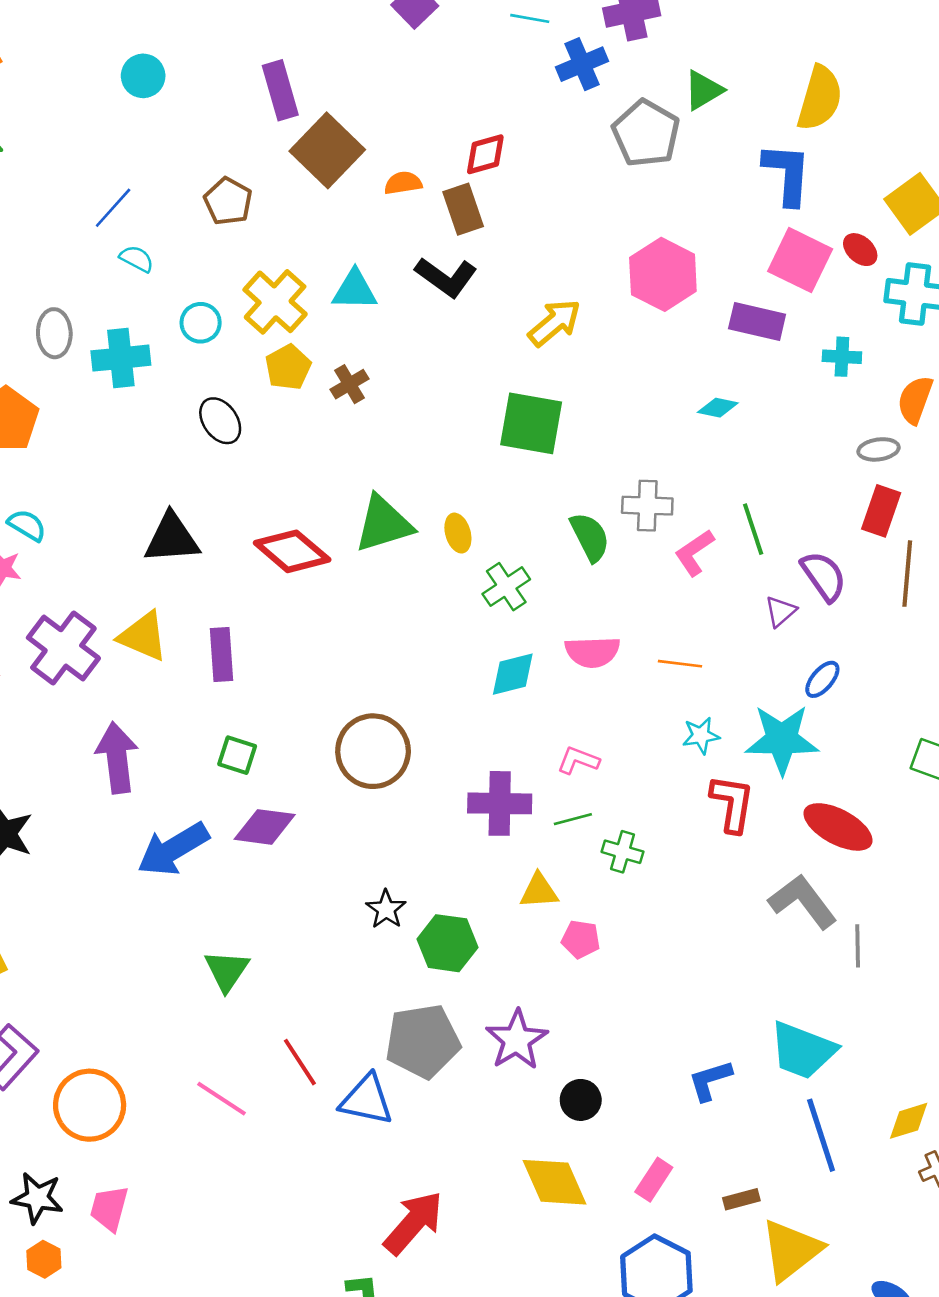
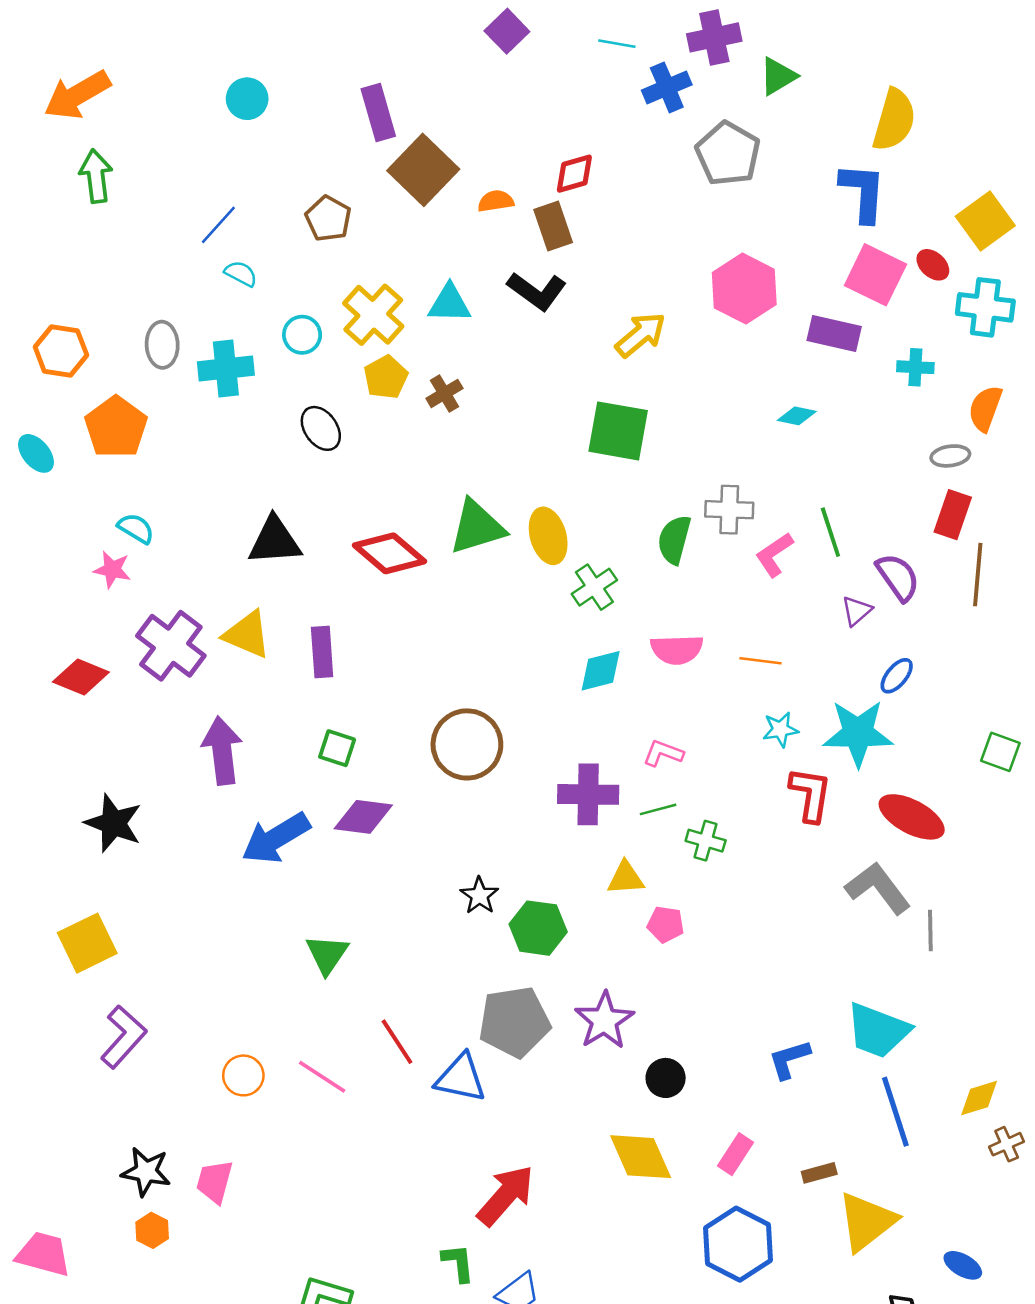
green triangle: (703, 90) -> (778, 76), moved
yellow ellipse: (458, 533) -> (548, 536), size x1.5
green semicircle: (590, 537) -> (674, 540), turned -138
orange circle: (90, 1105) -> (243, 1075), moved, size x0.6

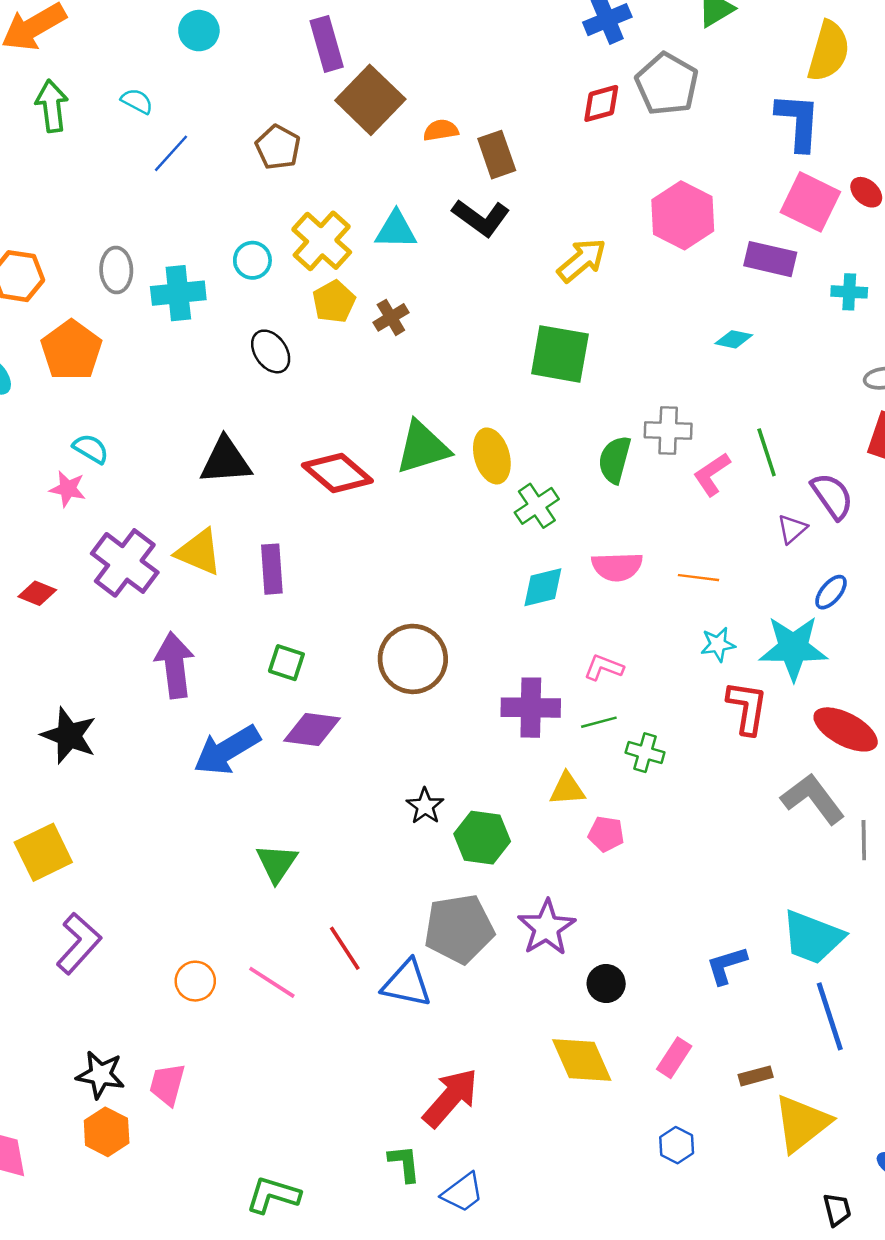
red diamond: (574, 174) -> (601, 103), moved
cyan semicircle: (241, 274) -> (137, 101), moved
red diamond: (81, 677) -> (37, 593), size x0.7
orange hexagon: (152, 1230) -> (107, 1132), size x1.4
blue hexagon: (738, 1244) -> (677, 1145), size x0.5

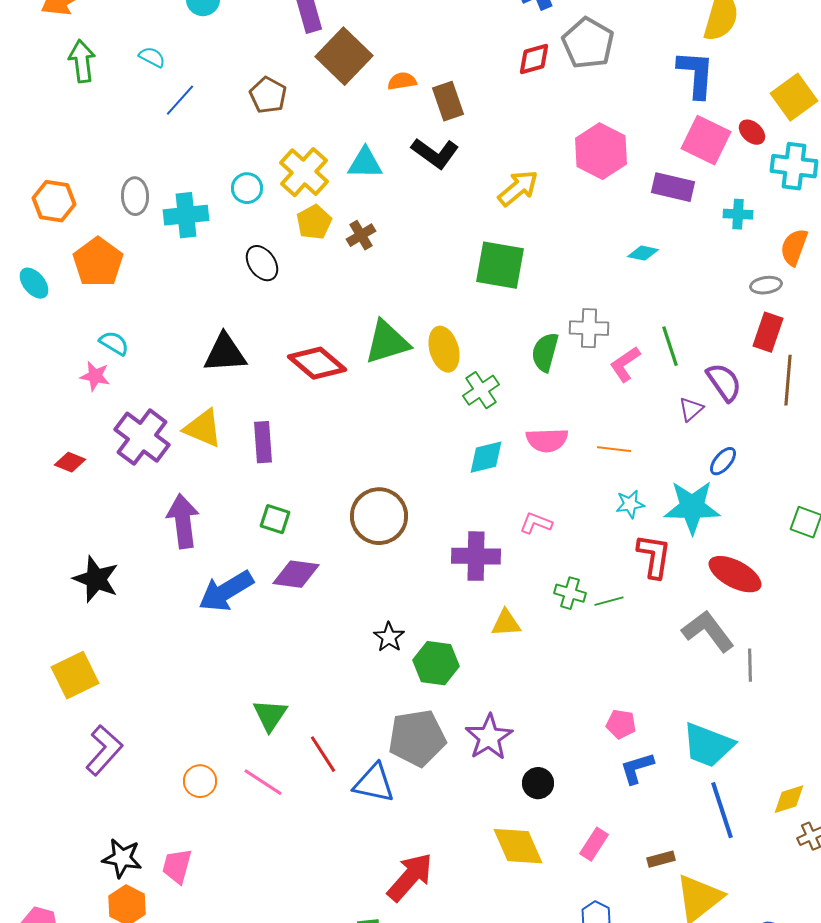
green line: (599, 722) -> (609, 601), moved
pink pentagon: (606, 834) -> (621, 724), moved
green triangle: (277, 863) -> (270, 715), moved

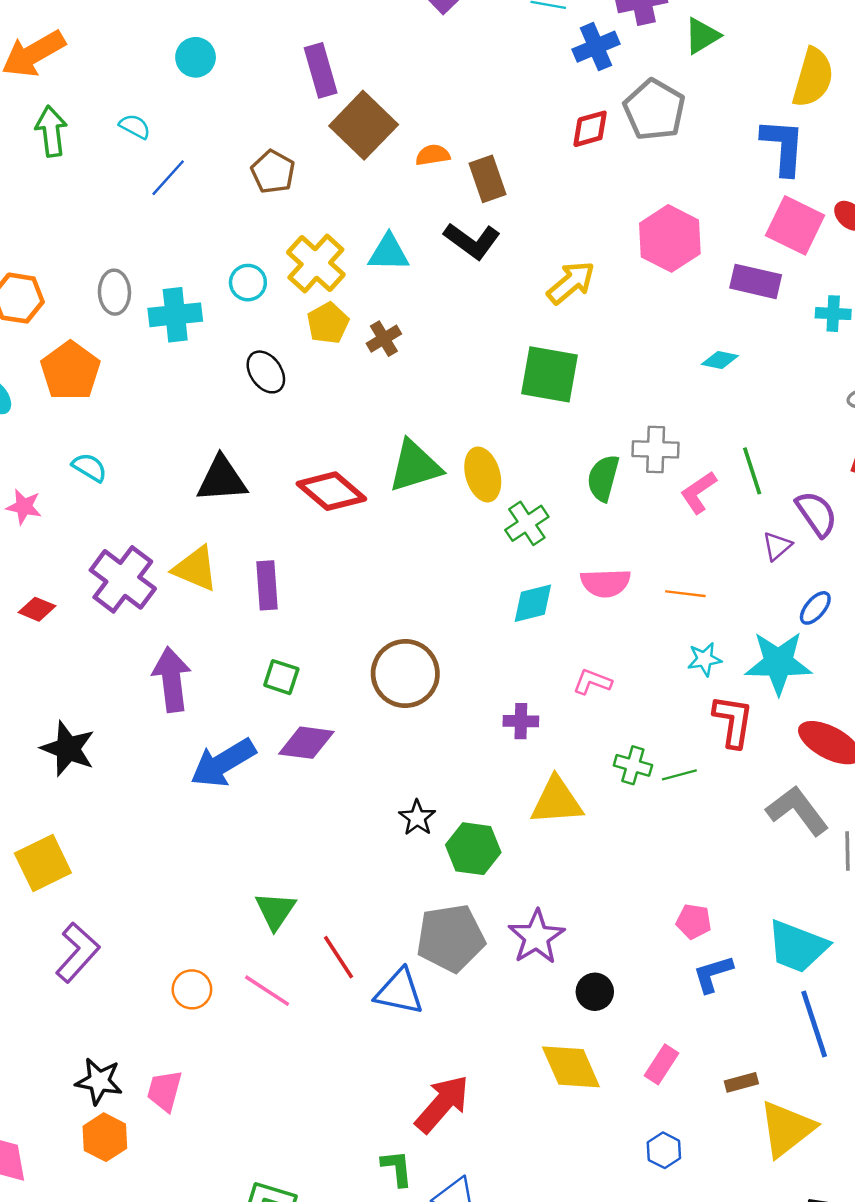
pink star: (95, 376) -> (24, 507), moved
purple cross: (476, 556) -> (521, 721), size x0.6
yellow triangle: (506, 623) -> (557, 801), size x1.5

